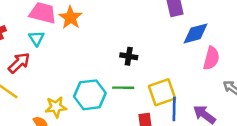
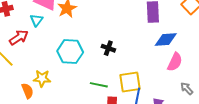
green line: (123, 88) -> (99, 85), moved
cyan hexagon: (90, 95) -> (70, 52), moved

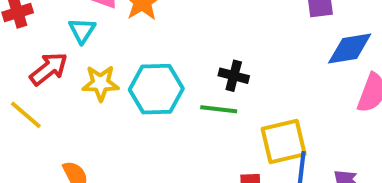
yellow star: (42, 78) -> (101, 83), moved
green line: (99, 85) -> (219, 109), moved

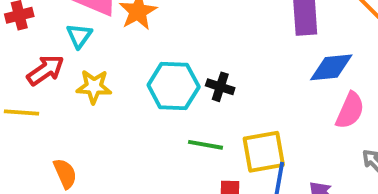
cyan hexagon: (156, 89) -> (174, 86), moved
green line: (219, 109) -> (206, 145), moved
yellow line: (26, 115) -> (21, 112), turned -40

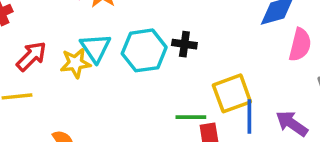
cyan triangle: (79, 36) -> (95, 48), moved, size x1.4
green line: (206, 145) -> (191, 117), moved

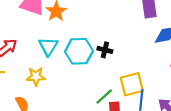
yellow star: (75, 63) -> (36, 76), moved
green line: (191, 117) -> (104, 97), turned -48

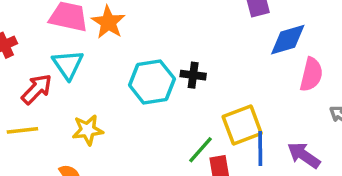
cyan triangle: (48, 46) -> (68, 64), moved

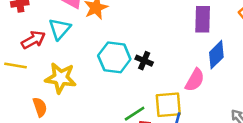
blue diamond: (288, 40) -> (216, 55), turned -44
pink semicircle: (311, 74) -> (195, 80), moved
yellow star: (88, 130) -> (61, 78), size x1.4

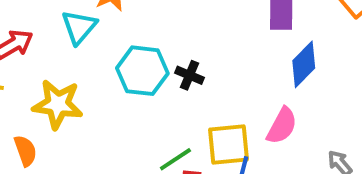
cyan triangle: (60, 29) -> (79, 27), moved
pink semicircle: (195, 80) -> (282, 126), moved

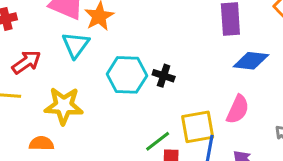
blue diamond: (304, 64) -> (251, 61), turned 56
orange semicircle: (25, 151) -> (41, 143), turned -65

